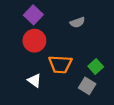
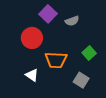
purple square: (33, 15) -> (48, 14), moved
green square: (96, 66) -> (89, 53), moved

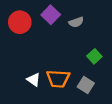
red circle: (32, 38) -> (20, 22), moved
orange trapezoid: (56, 60) -> (58, 79), moved

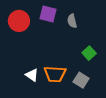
purple square: (51, 15) -> (48, 14), turned -30
gray semicircle: (76, 22) -> (72, 21), turned 96

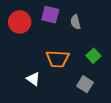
orange trapezoid: (55, 74) -> (58, 59), moved

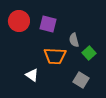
purple square: (50, 15) -> (48, 24), moved
gray semicircle: (76, 22) -> (74, 40), moved

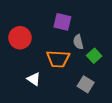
red circle: (19, 21) -> (20, 38), moved
purple square: (48, 24) -> (62, 22), moved

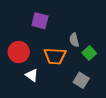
purple square: (62, 22) -> (40, 21), moved
red circle: (20, 38) -> (19, 52), moved

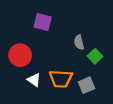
orange trapezoid: (55, 56) -> (61, 79), moved
gray square: (81, 80) -> (86, 85), turned 35

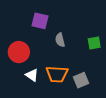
gray semicircle: (79, 42) -> (60, 40), moved
green square: (95, 56) -> (94, 43), moved, turned 32

